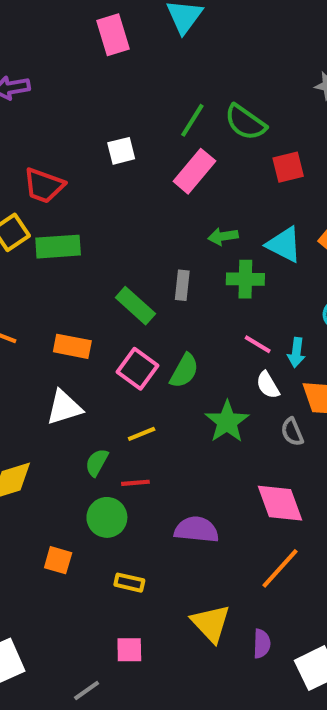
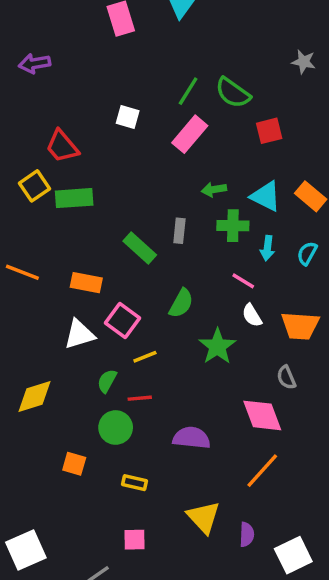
white square: (121, 151) -> (128, 117), turned 30
red trapezoid: (44, 185) -> (62, 146), turned 30
cyan arrow: (296, 352) -> (267, 248), moved
pink square: (137, 369) -> (122, 321), moved
gray semicircle: (292, 432) -> (286, 377), moved

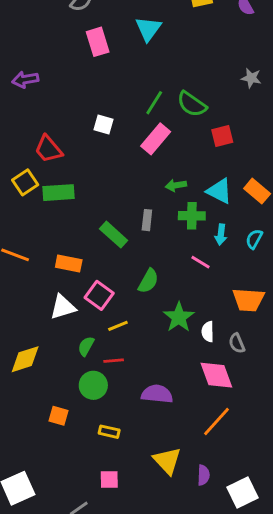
white semicircle: (252, 315) -> (208, 332), moved, turned 30

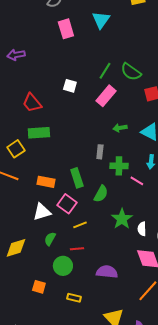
yellow square: (25, 182) -> (16, 149), moved
green cross: (192, 216) -> (119, 166), moved
green rectangle: (114, 235) -> (77, 178), moved, turned 30
green semicircle: (86, 346) -> (50, 239), moved

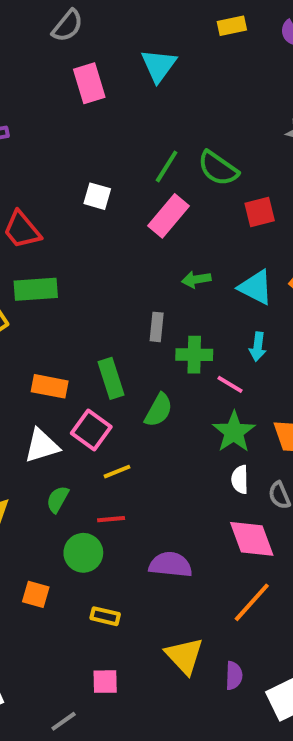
green star: (122, 219) -> (234, 432), moved

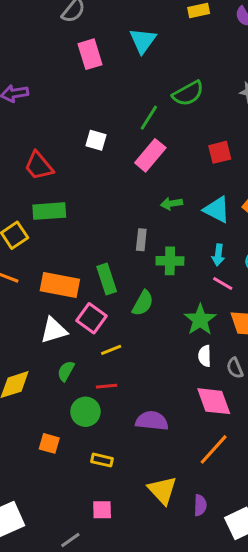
green semicircle: (218, 168) -> (188, 93), moved, turned -64
pink line: (230, 384) -> (223, 284), moved
orange rectangle: (50, 386) -> (60, 285), size x1.4

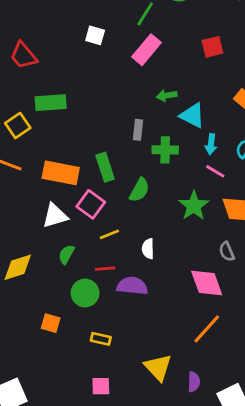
red trapezoid: (39, 166) -> (23, 55), moved
cyan triangle: (217, 210) -> (192, 116), moved
white semicircle: (205, 356) -> (148, 249), moved
purple semicircle: (152, 421) -> (132, 286), moved

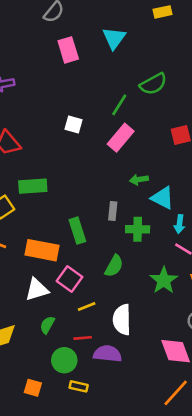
green rectangle: (105, 167) -> (77, 231), moved
white semicircle: (148, 249) -> (122, 320), size x1.6
yellow rectangle: (101, 339) -> (79, 386), moved

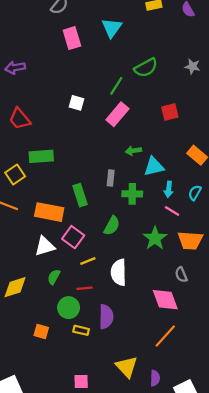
cyan triangle: (162, 198) -> (154, 167), turned -40
purple semicircle: (107, 354) -> (106, 317), moved, turned 85

